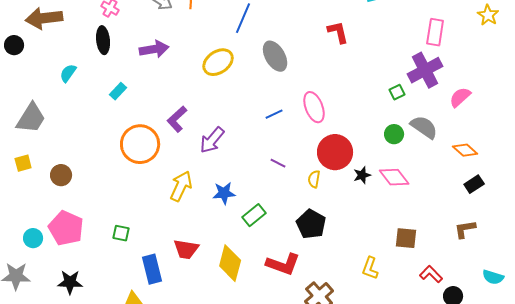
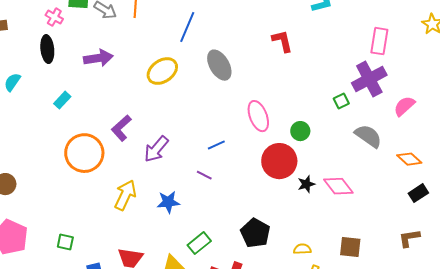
blue line: (274, 114) -> (216, 145), moved
green circle: (394, 134) -> (300, 131), moved
purple line: (278, 163) -> (204, 175), moved
yellow semicircle: (314, 179) -> (302, 249), moved, turned 78
green rectangle: (254, 215) -> (199, 243), moved

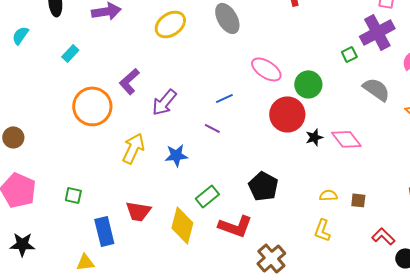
pink ellipse: (258, 116) -> (266, 69), turned -36
green circle: (300, 131) -> (308, 84), size x1.4
brown square: (350, 247) -> (358, 200), size x0.7
yellow semicircle: (302, 249) -> (328, 195), moved

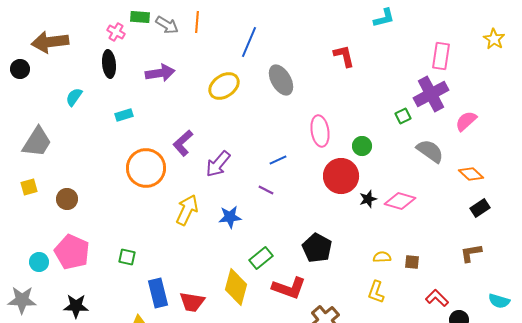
cyan rectangle: (70, 53) -> (124, 115), turned 30
pink ellipse: (266, 69) -> (320, 131), turned 48
green circle: (308, 84) -> (362, 146), size x0.7
pink diamond: (346, 139) -> (400, 201), turned -36
red trapezoid: (138, 211) -> (192, 302), moved

